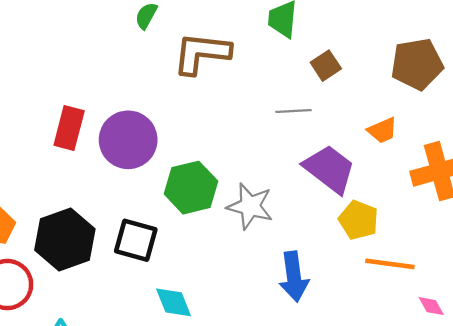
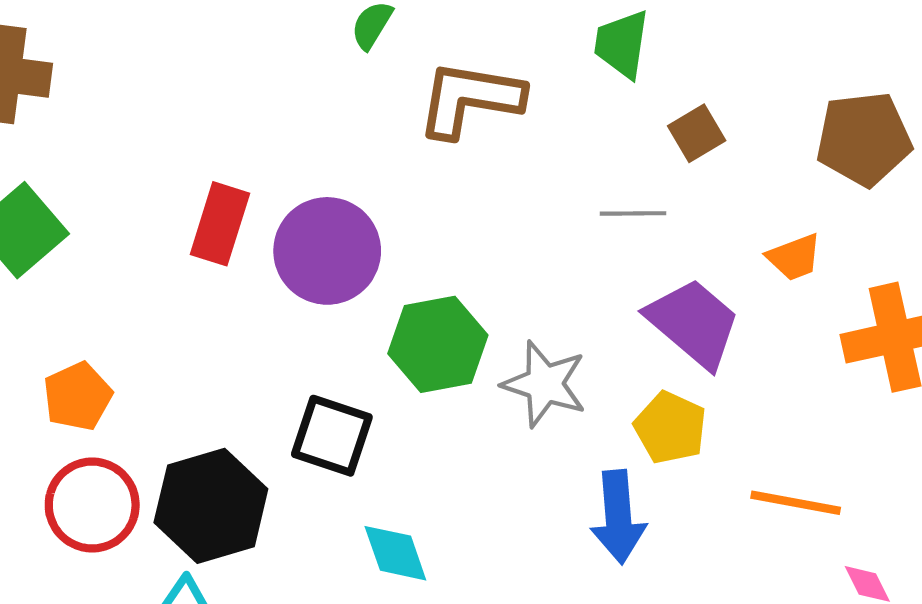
yellow pentagon: (359, 220) -> (670, 428), moved
black hexagon: (65, 239) -> (211, 506), moved

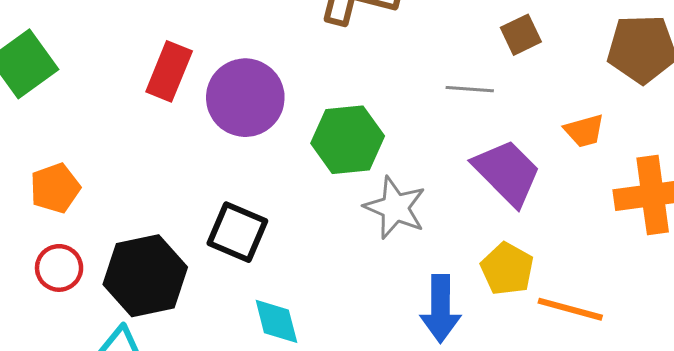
green hexagon: (438, 344) -> (348, 140), moved
yellow pentagon: (670, 428) -> (507, 269), moved
red circle: (92, 505) -> (59, 268), size x0.7

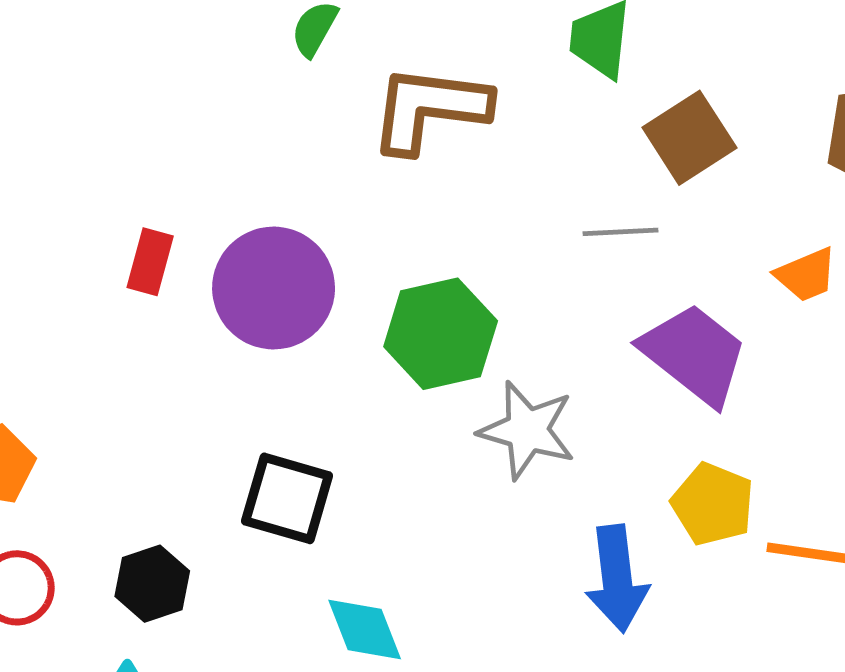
brown square: (521, 35) -> (689, 138), size x1.4
red rectangle: (169, 71) -> (150, 262), size x0.7
black hexagon: (145, 276) -> (152, 584), size x0.6

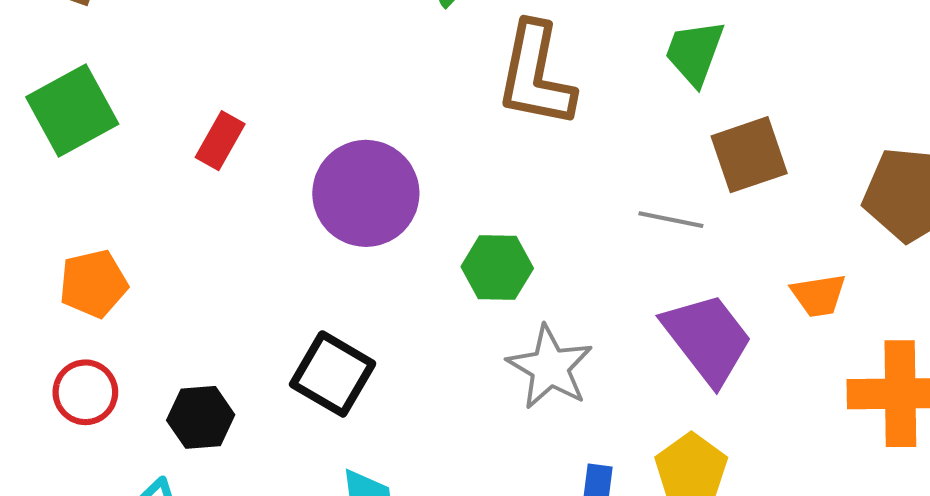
brown L-shape: (430, 109) -> (536, 75), turned -100
red rectangle: (150, 262) -> (220, 141), moved
green hexagon: (441, 334) -> (497, 267), size x0.7

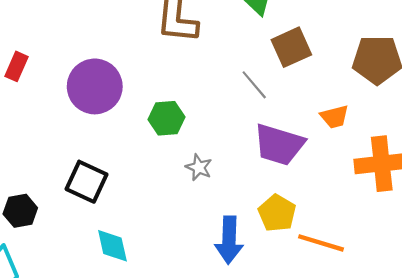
gray line: (671, 220) -> (254, 85), turned 44
purple trapezoid: (707, 339) -> (279, 145), turned 150
gray star: (550, 367) -> (199, 167), size x0.6

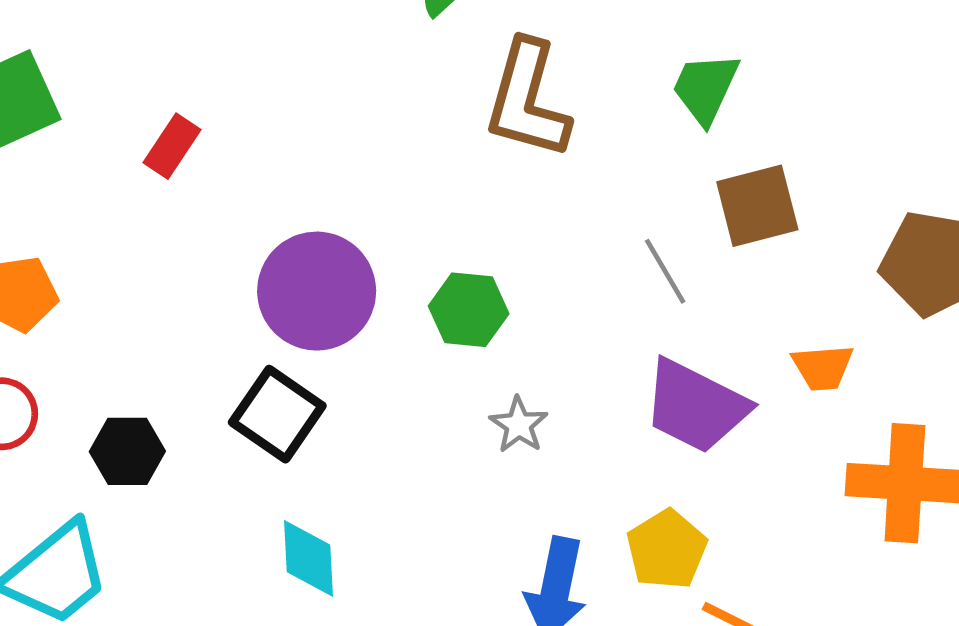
purple circle: (95, 86) -> (317, 291), moved

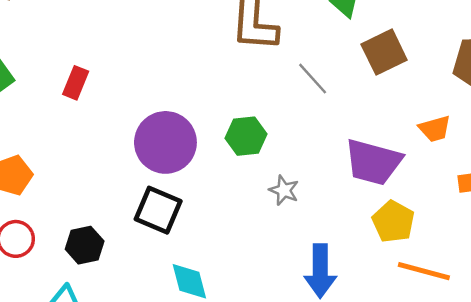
gray line: (665, 271) -> (313, 79), moved
yellow pentagon: (667, 549) -> (393, 222), moved

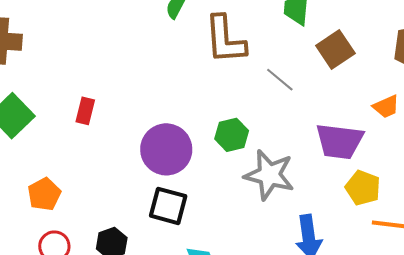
gray star: (284, 190) -> (269, 175), size x2.0

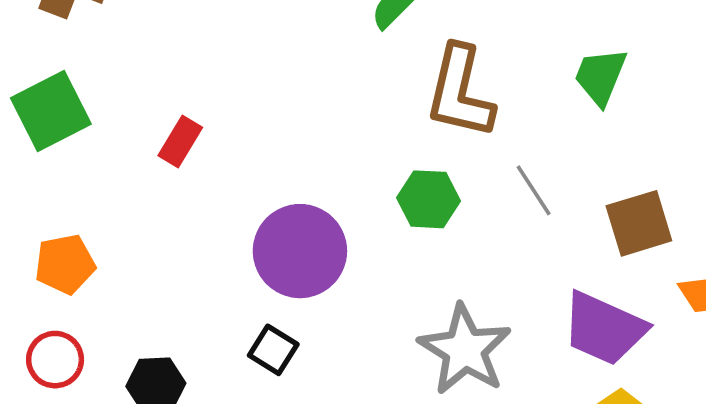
brown square: (335, 49) -> (639, 223), moved
green hexagon: (232, 135) -> (429, 199), moved
black square: (168, 206) -> (273, 350), size x0.7

